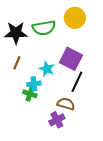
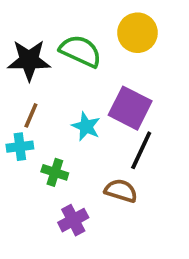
green semicircle: (44, 28) -> (81, 51), turned -145
cyan cross: (34, 84) -> (20, 147), moved
purple cross: (57, 120) -> (73, 220), moved

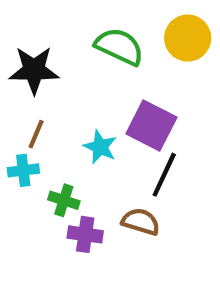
yellow circle: (137, 33) -> (188, 38), moved
green semicircle: (81, 51) -> (119, 47), moved
purple cross: (73, 220) -> (85, 234), moved, turned 36

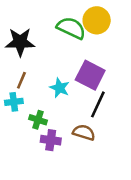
yellow circle: (188, 38) -> (97, 20), moved

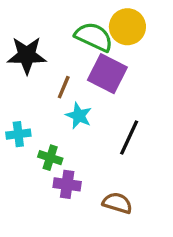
purple square: (90, 75) -> (107, 74), moved
brown line: (21, 80) -> (64, 87), moved
brown semicircle: (84, 132) -> (117, 203), moved

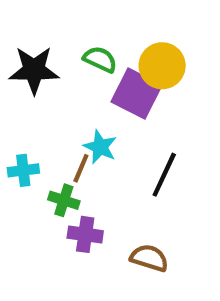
yellow circle: (127, 27) -> (162, 66), moved
green semicircle: (94, 37) -> (100, 59), moved, size x0.7
brown line: (64, 87) -> (81, 168), moved

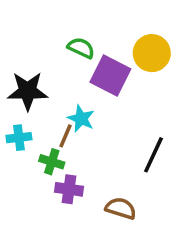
yellow circle: (162, 66) -> (152, 53), moved
black star: (34, 70) -> (28, 91), moved
black line: (164, 175) -> (153, 155), moved

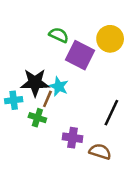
black star: (28, 91) -> (35, 83), moved
purple cross: (69, 189) -> (73, 138), moved
brown semicircle: (121, 208) -> (100, 152), moved

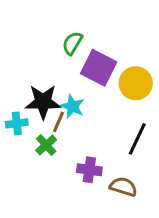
green semicircle: (59, 35) -> (72, 43), turned -84
yellow circle: (110, 39) -> (136, 83), moved
green cross: (37, 118) -> (46, 145), turned 30

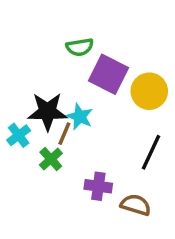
green semicircle: (72, 43) -> (80, 47), turned -130
cyan cross: (17, 123) -> (19, 135), turned -30

